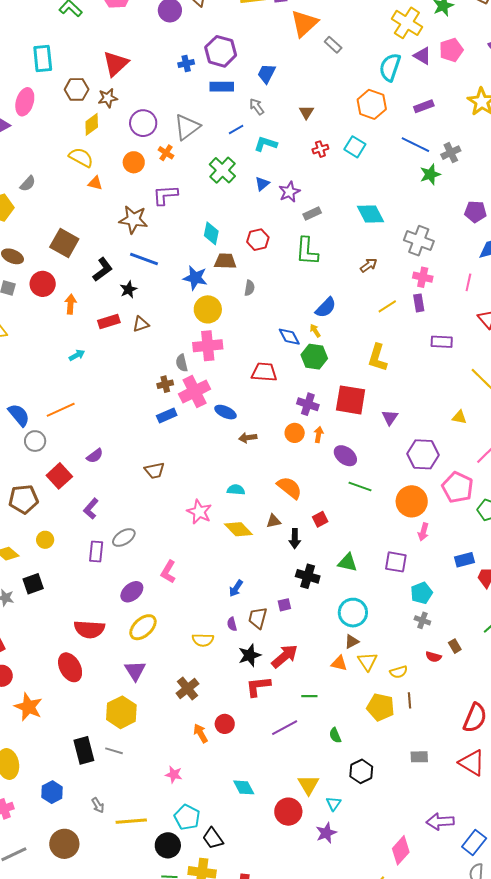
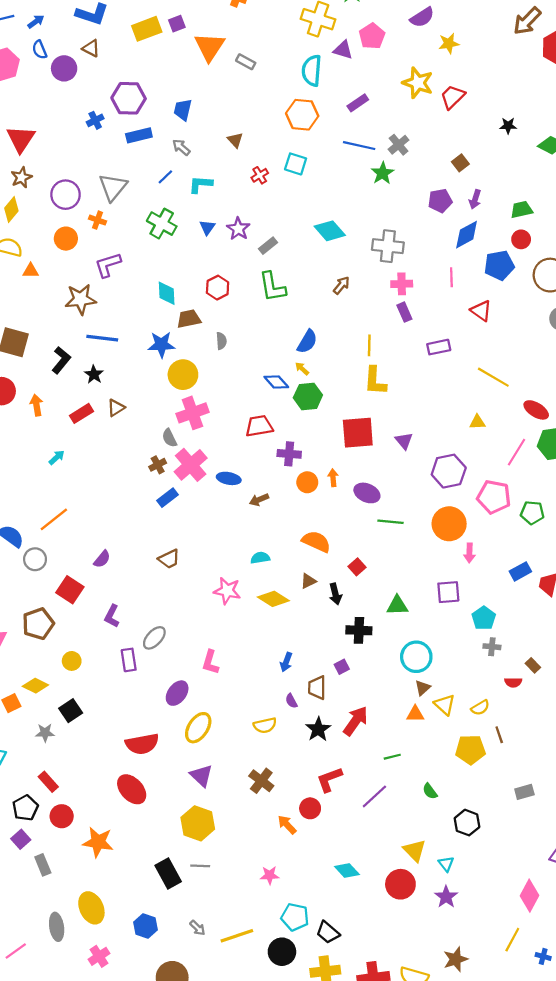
yellow line: (387, 306) -> (369, 345), moved, turned -42
purple cross: (308, 404) -> (289, 454), moved
red L-shape: (258, 686) -> (329, 779), moved

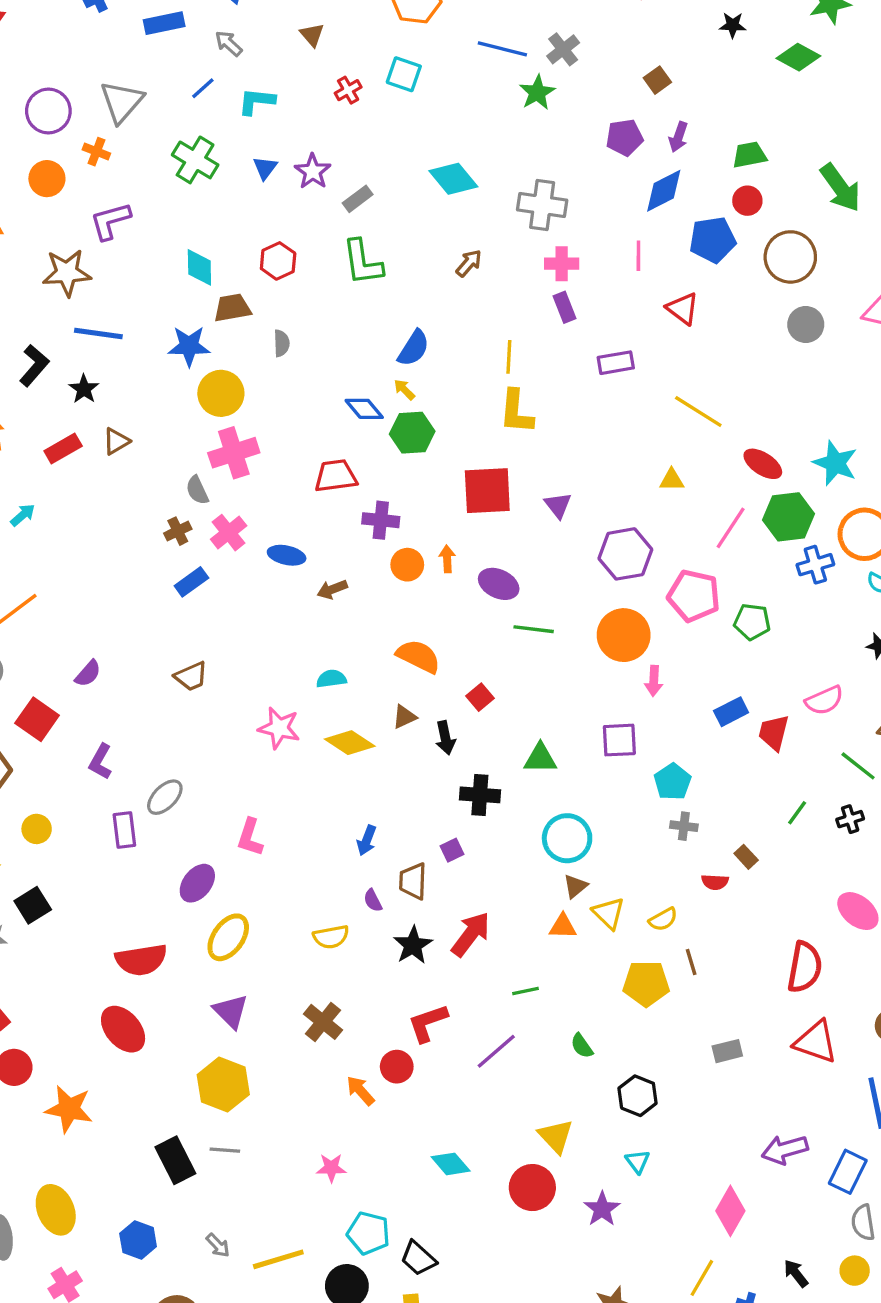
pink cross: (191, 465) -> (229, 533), size x0.7
cyan triangle: (446, 864) -> (638, 1161), moved

